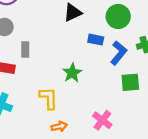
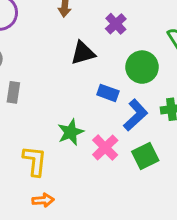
green square: (130, 82) -> (145, 156), turned -30
pink cross: (102, 120) -> (105, 148), moved

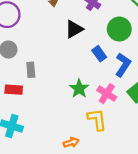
blue rectangle: (108, 93) -> (99, 54), turned 48
yellow L-shape: (35, 161) -> (97, 119), moved

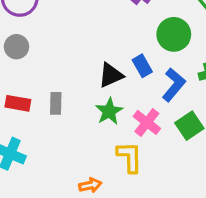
black triangle: (74, 29) -> (111, 75), moved
gray rectangle: (31, 70) -> (56, 103), moved

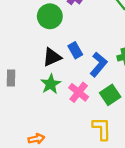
green circle: (174, 34) -> (50, 16), moved
yellow L-shape: (130, 157) -> (102, 129), moved

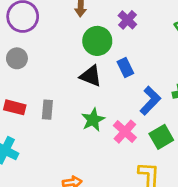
blue rectangle: (75, 50) -> (125, 67), moved
black triangle: (52, 57) -> (91, 76), moved, turned 42

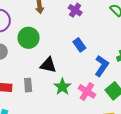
green circle: (97, 41) -> (29, 38), moved
black triangle: (91, 76) -> (48, 65), moved

